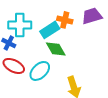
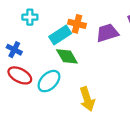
purple trapezoid: (92, 16) -> (107, 33), moved
cyan cross: (20, 25) -> (30, 17), moved, size x0.6

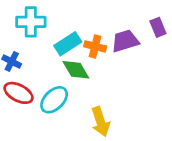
cyan cross: (30, 17) -> (31, 22), size x1.5
orange cross: (77, 24) -> (95, 46), moved

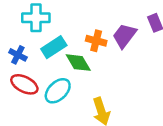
purple trapezoid: (125, 41) -> (124, 36), turned -36
cyan rectangle: (68, 44) -> (54, 47), moved

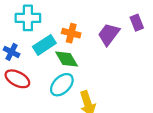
orange cross: (96, 41) -> (71, 33), moved
cyan ellipse: (58, 91) -> (62, 85), moved

